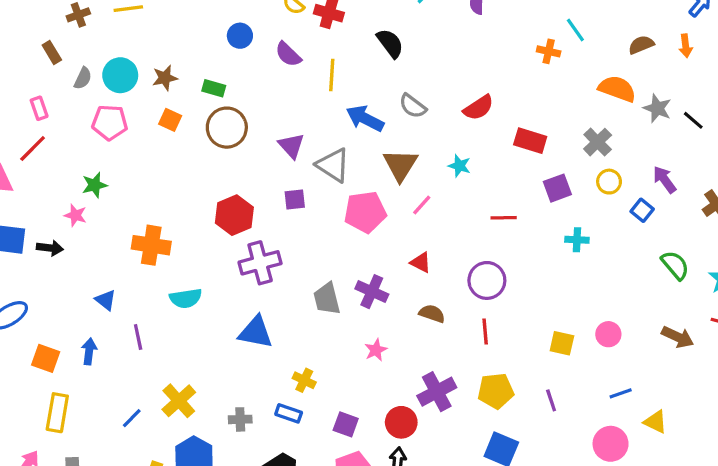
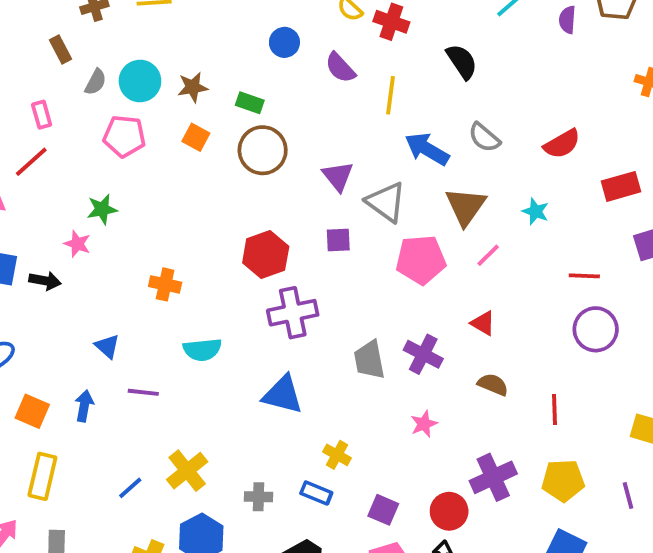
red rectangle: (530, 141) -> (621, 186), turned -36
orange cross: (151, 245) -> (165, 284), size x0.7
purple circle: (487, 280) -> (596, 329), moved
purple line: (138, 337) -> (143, 392), turned -75

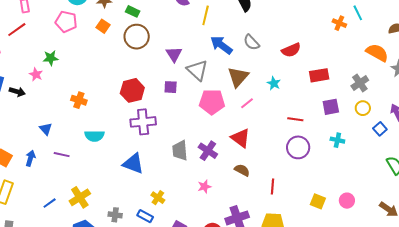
red triangle: (483, 323) -> (240, 138), size x1.5

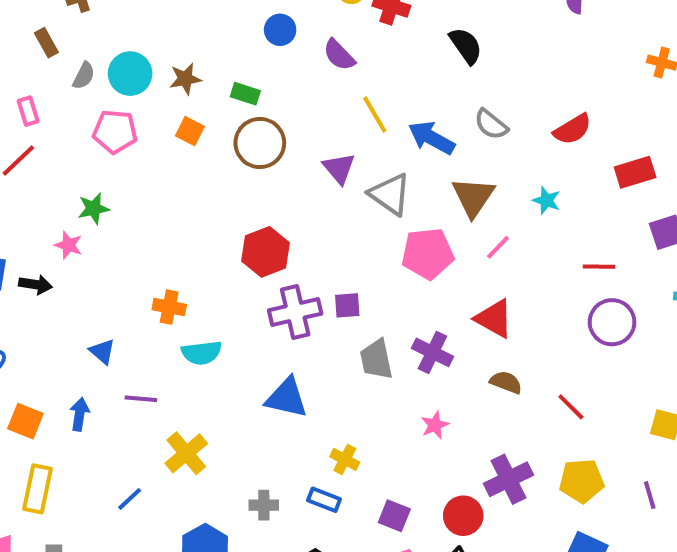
yellow line: (206, 15) -> (375, 115), moved, turned -36
purple square: (171, 87) -> (347, 305), moved
orange cross: (79, 100) -> (169, 307), moved
red line: (272, 186) -> (571, 407), turned -42
yellow cross: (80, 197) -> (186, 453), moved

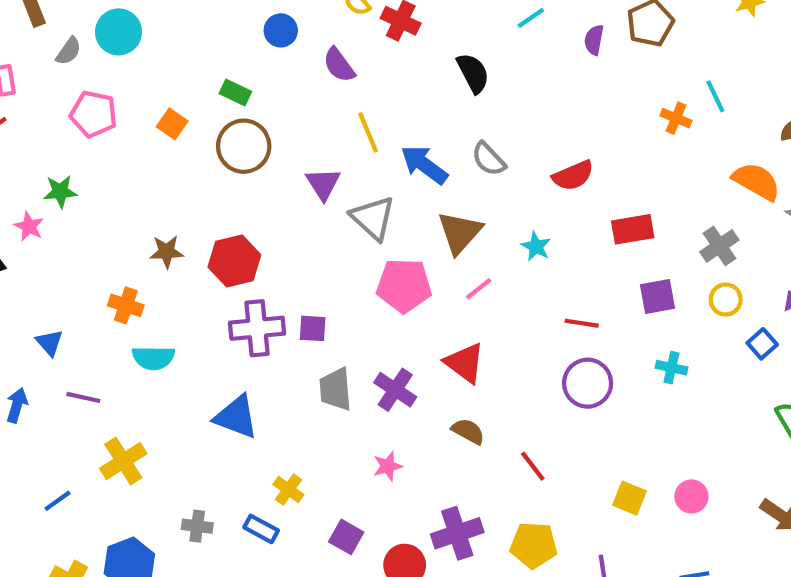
cyan circle: (130, 74) -> (119, 32), moved
brown star: (185, 79) -> (167, 252), moved
purple square: (394, 516) -> (346, 537), moved

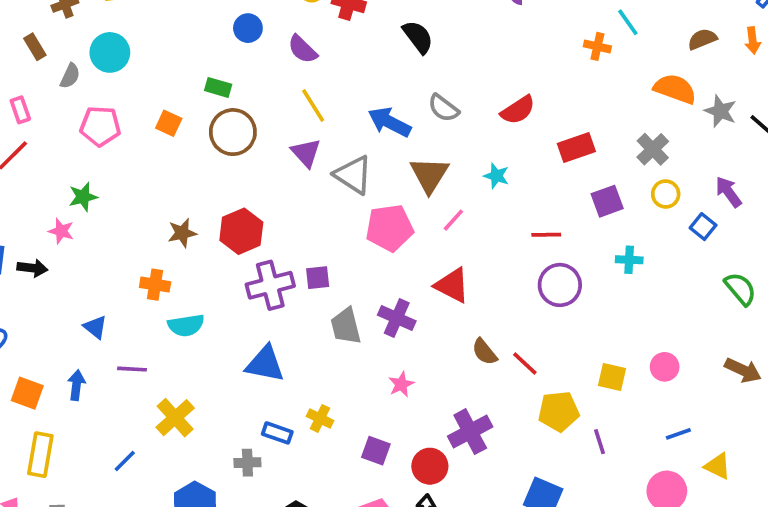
yellow line: (368, 132) -> (313, 105), moved
brown semicircle: (468, 431) -> (485, 352), moved, turned -148
blue rectangle: (261, 529) -> (277, 433), moved
yellow pentagon: (534, 545) -> (559, 411), moved

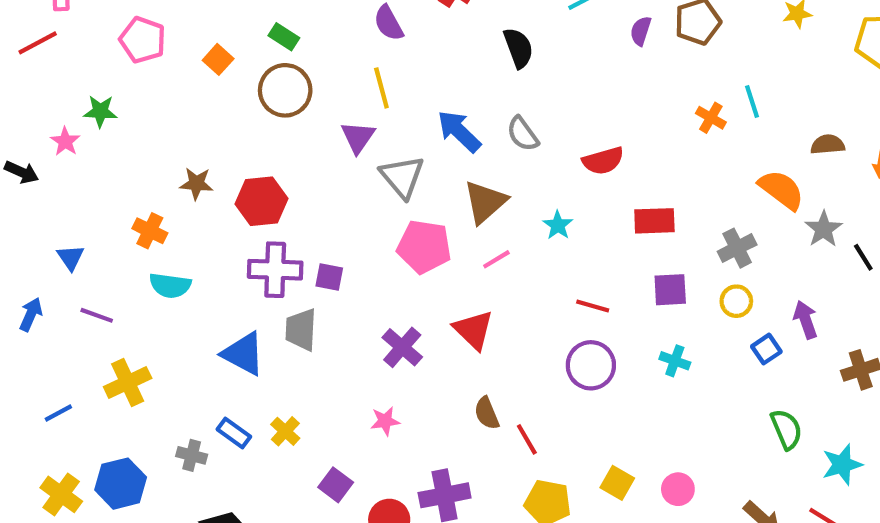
gray trapezoid: (346, 326) -> (301, 330), moved

